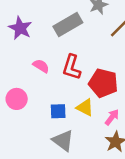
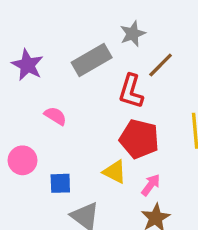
red L-shape: (72, 67) -> (131, 91), moved
blue square: (58, 111) -> (60, 183), moved

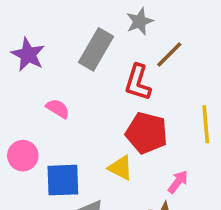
gray rectangle: (92, 60) -> (96, 49), turned -30
blue square: (60, 183) -> (63, 180), size x1.5
pink arrow: (151, 185) -> (178, 182), moved

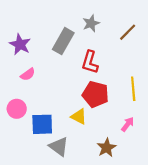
brown line: (169, 55) -> (128, 32), moved
pink semicircle: (58, 109) -> (28, 74), moved, turned 112
pink arrow: (178, 182) -> (128, 124), moved

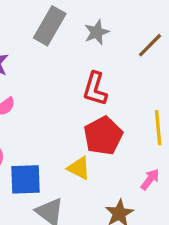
gray rectangle: (63, 41) -> (50, 26), moved
red pentagon: (95, 94) -> (103, 136), turned 30

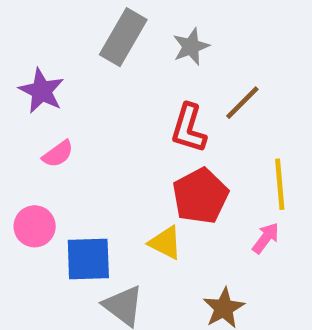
brown line: (150, 45) -> (242, 103), moved
pink arrow: (150, 179) -> (266, 238), moved

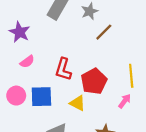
brown line: (242, 103) -> (104, 32), moved
red L-shape: (189, 128) -> (63, 69), moved
blue square: (88, 259) -> (41, 97), moved

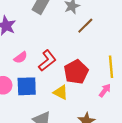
pink semicircle: (27, 62) -> (21, 57), moved
red L-shape: (63, 69) -> (47, 61), turned -145

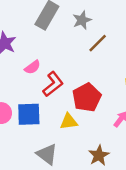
pink semicircle: (21, 57) -> (32, 67), moved
yellow triangle: (61, 92) -> (69, 122), turned -35

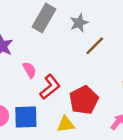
pink semicircle: (32, 67) -> (29, 70), turned -84

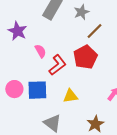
red pentagon: (84, 100) -> (85, 57), moved

